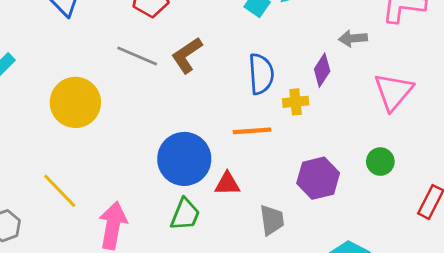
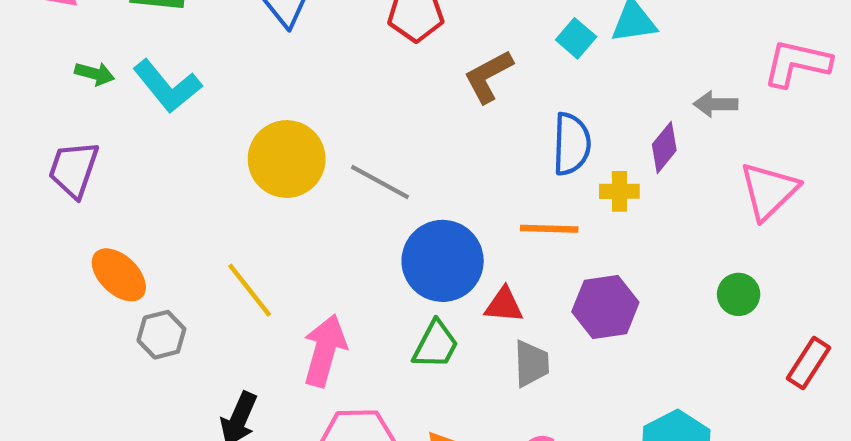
brown L-shape: (187, 55) -> (488, 76), moved
gray line: (137, 56) -> (380, 182), moved
purple hexagon: (318, 178) -> (605, 307), moved
gray trapezoid: (272, 220) -> (531, 364), moved

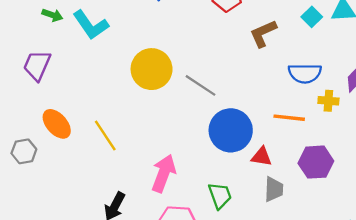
blue semicircle: (571, 144) -> (305, 73), turned 84
yellow line: (250, 290) -> (105, 135), moved
gray hexagon: (161, 335) -> (24, 151), moved
green trapezoid: (436, 345) -> (220, 196), moved, turned -52

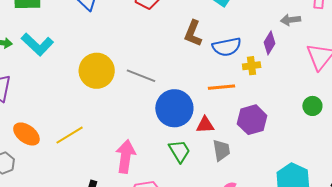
brown L-shape: (263, 34) -> (193, 33), moved, turned -32
yellow line: (105, 135) -> (70, 135), turned -76
green trapezoid: (220, 196) -> (179, 151), moved

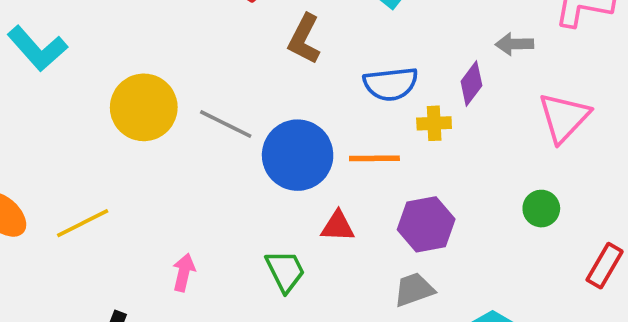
brown L-shape: (193, 33) -> (304, 39), moved
blue circle: (174, 108) -> (298, 155), moved
gray trapezoid: (221, 150) -> (414, 290), moved, turned -105
pink arrow: (126, 157) -> (184, 272), size x0.6

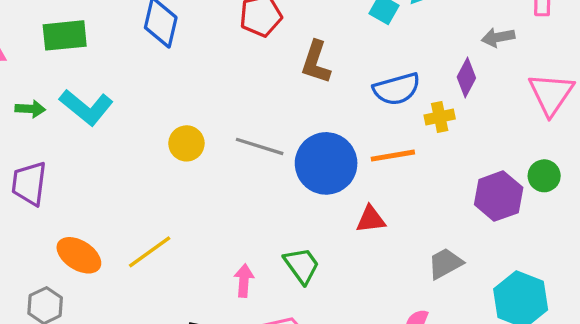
yellow circle: (144, 107) -> (186, 143), size x0.6
purple hexagon: (426, 224) -> (499, 196), moved
green trapezoid: (285, 271) -> (302, 265), moved

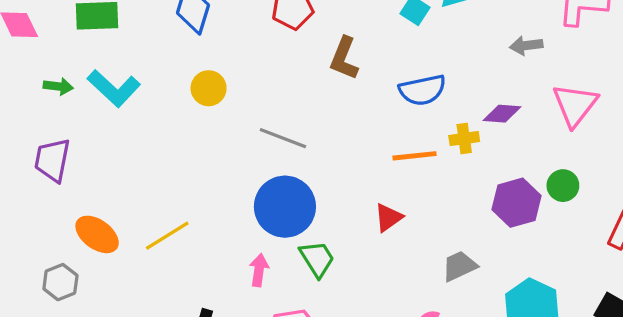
purple diamond: (466, 77) -> (502, 114), moved, turned 63
yellow cross: (440, 117) -> (464, 138), moved
yellow circle: (186, 143) -> (209, 88), moved
blue circle: (326, 163) -> (285, 207), moved
red triangle: (371, 219) -> (388, 218), turned -32

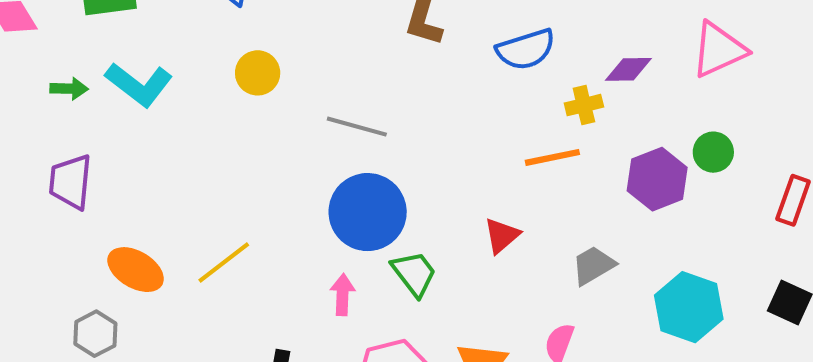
pink triangle: (575, 105) -> (719, 50), turned 33
orange line: (414, 156) -> (552, 157), moved
red triangle: (388, 218) -> (502, 236), moved

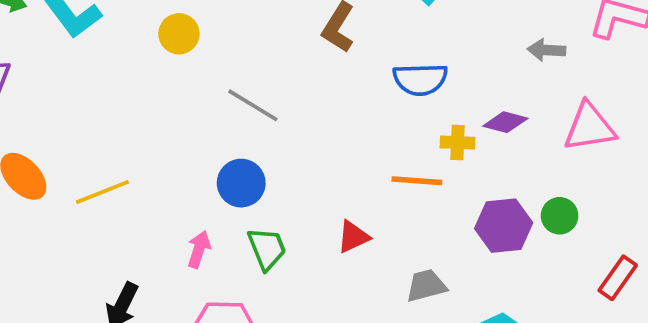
blue circle: (368, 212) -> (241, 183), size x0.7

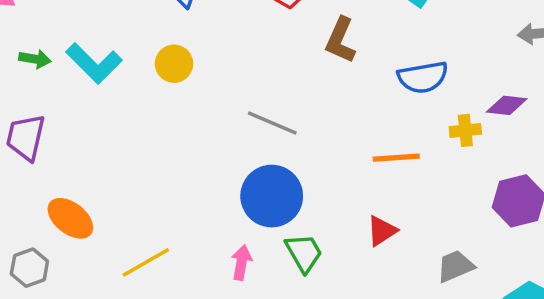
yellow circle: (179, 34) -> (174, 64), moved
orange line: (417, 181) -> (396, 158), moved
blue circle: (241, 183) -> (272, 196), size x1.4
yellow line: (102, 192) -> (146, 262), moved

